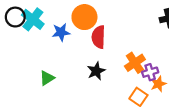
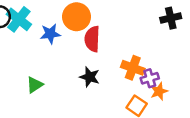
orange cross: (135, 63) -> (133, 68), turned -36
black star: (96, 71) -> (90, 77), turned -30

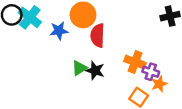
purple cross: (150, 78) -> (151, 72), turned 35
green triangle: (35, 85) -> (79, 68), moved

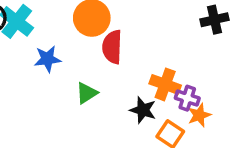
blue star: (59, 31) -> (47, 59), moved
black star: (95, 71) -> (143, 110), moved

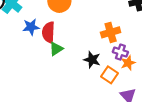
red semicircle: (112, 47) -> (48, 32), moved
orange cross: (165, 84) -> (111, 32), moved, turned -36

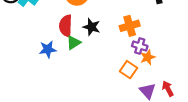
blue star: (31, 27) -> (48, 49), moved
black star: (92, 60) -> (91, 27), moved

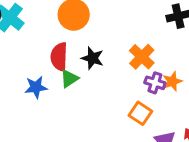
orange cross: (130, 26) -> (142, 57), turned -30
orange star: (148, 57) -> (172, 81), moved

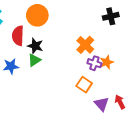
red semicircle: (59, 57) -> (18, 36), moved
black star: (92, 58) -> (35, 46), moved

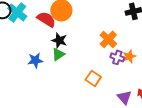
red semicircle: (18, 36) -> (46, 19), moved, turned 120
orange square: (84, 85) -> (93, 78), moved

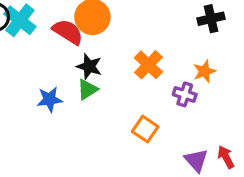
orange cross: (108, 39) -> (148, 65), moved
orange star: (129, 56) -> (204, 71), moved

